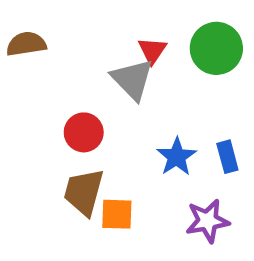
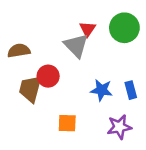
brown semicircle: (26, 44) -> (19, 51), moved
blue star: (177, 157) -> (102, 90), turned -30
brown trapezoid: (84, 192) -> (30, 89), moved

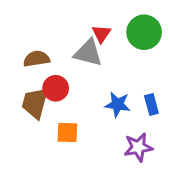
gray triangle: (76, 46) -> (88, 53), turned -32
brown semicircle: (19, 51) -> (36, 59), moved
orange square: (67, 123) -> (67, 132), moved

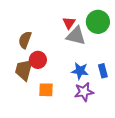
gray triangle: (88, 53) -> (76, 36), moved
brown semicircle: (36, 59) -> (25, 40), turned -60
purple star: (138, 147) -> (84, 92), moved

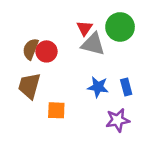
red circle: (38, 60) -> (46, 51), moved
purple star: (84, 92) -> (118, 120), moved

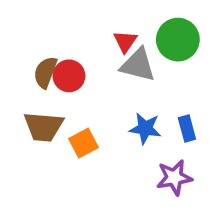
brown trapezoid: (29, 86) -> (44, 127), turned -100
orange square: (56, 110) -> (83, 143), moved, turned -30

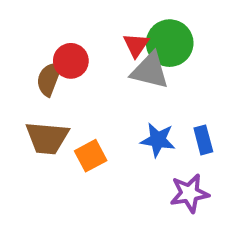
green circle: (178, 40) -> (170, 43), moved
red circle: (69, 76) -> (71, 61), moved

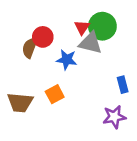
brown trapezoid: (47, 138) -> (20, 103), moved
blue star: (158, 140) -> (67, 60), moved

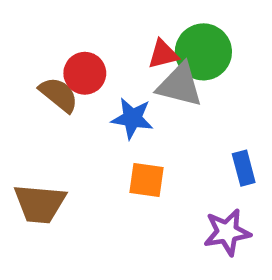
red triangle: (82, 27) -> (163, 54), turned 42
brown semicircle: (30, 48) -> (59, 95), turned 108
orange square: (55, 94) -> (146, 180), moved, turned 36

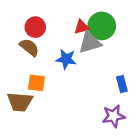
red circle: (85, 73) -> (35, 27), moved
gray triangle: (180, 85) -> (90, 43), turned -30
orange square: (146, 180) -> (36, 83), moved

